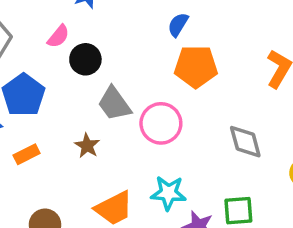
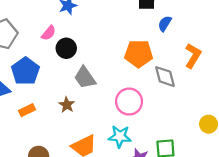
blue semicircle: (178, 25) -> (165, 23), moved
pink circle: (161, 123) -> (129, 102), moved
gray diamond: (245, 142) -> (165, 77), moved

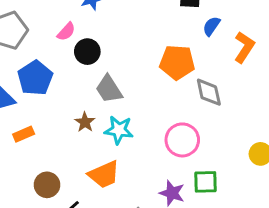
orange L-shape: (193, 56) -> (244, 47), moved
pink circle: (129, 102) -> (182, 140), moved
orange rectangle: (27, 110) -> (24, 134), moved
cyan star: (120, 136) -> (119, 130), moved

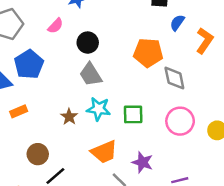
black circle: (87, 52) -> (88, 43), moved
brown star: (85, 122) -> (69, 117), moved
pink circle: (182, 140) -> (180, 121), moved
orange trapezoid: (104, 174) -> (104, 152), moved
green square: (205, 182) -> (133, 114), moved

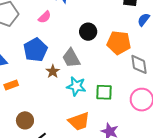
black circle: (88, 43) -> (88, 32), moved
blue pentagon: (29, 64) -> (35, 50), moved
brown star: (69, 117) -> (53, 71), moved

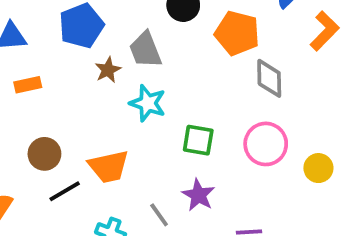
green square: (104, 92) -> (198, 140), moved
orange trapezoid: (79, 121) -> (109, 167), moved

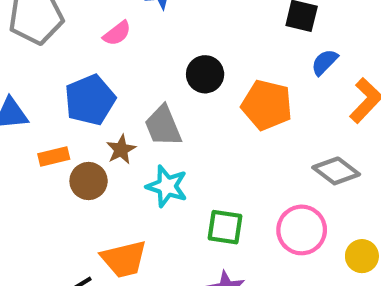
gray diamond: (269, 78) -> (336, 171), moved, turned -51
orange rectangle: (28, 85) -> (54, 157), moved
brown circle: (44, 154) -> (89, 181), moved

